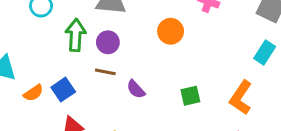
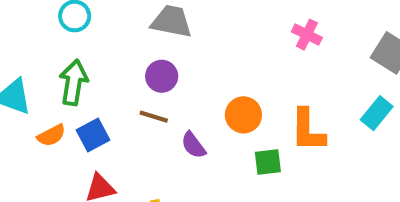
orange circle: (171, 31) -> (243, 115), moved
green arrow: (76, 35) -> (73, 82), moved
orange L-shape: (241, 98) -> (308, 130), moved, turned -40

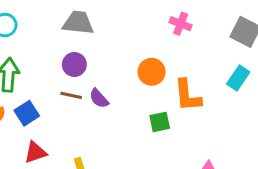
orange circle: (243, 115) -> (152, 72), moved
purple semicircle: (193, 145) -> (99, 98), moved

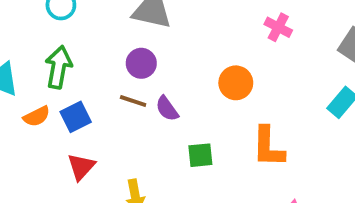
orange L-shape: (188, 95) -> (268, 147), moved
green square: (160, 122) -> (200, 155), moved
red triangle: (35, 152) -> (81, 167), turned -35

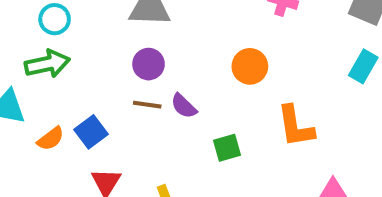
green arrow: (58, 67) -> (47, 64), moved, turned 78

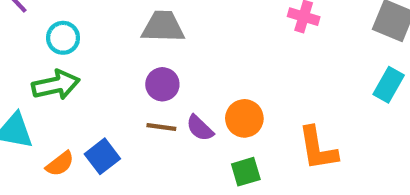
orange circle: (250, 66) -> (244, 118), moved

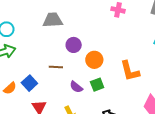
purple circle: (162, 84) -> (74, 45), moved
purple semicircle: (200, 128) -> (76, 87), moved

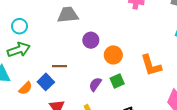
brown line: (56, 67) -> (59, 66), moved
purple semicircle: (76, 87) -> (95, 84), turned 88

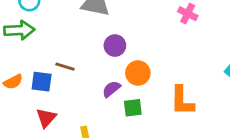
blue square: (46, 82) -> (42, 82), turned 35
purple semicircle: (95, 84) -> (111, 89), moved

